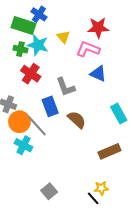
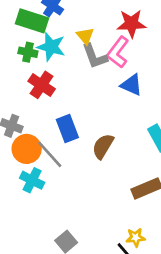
pink L-shape: (88, 49) -> (118, 52), turned -75
gray L-shape: (65, 87) -> (95, 56), moved
brown semicircle: (77, 120) -> (103, 146), turned -102

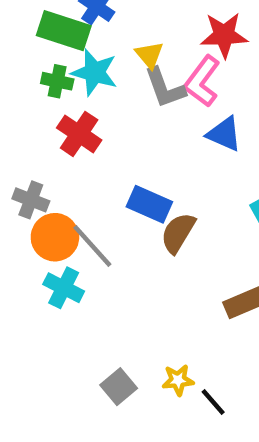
blue rectangle: (67, 128) -> (149, 204), moved, turned -45
yellow star: (136, 237) -> (178, 380), moved

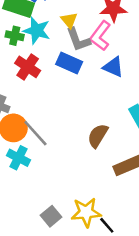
blue rectangle: (149, 204) -> (69, 63), moved
brown semicircle: (178, 233) -> (98, 136), moved
yellow star: (178, 380) -> (86, 212), size x1.6

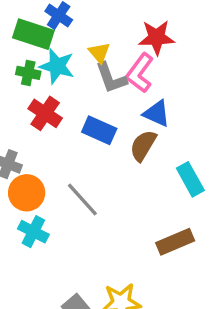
blue rectangle: (69, 63) -> (99, 130), moved
gray line: (35, 133) -> (82, 200), moved
brown semicircle: (98, 136) -> (143, 146), moved

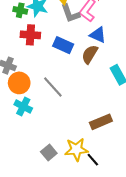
red cross: (45, 113) -> (30, 35), turned -30
brown rectangle: (175, 242) -> (101, 122), moved

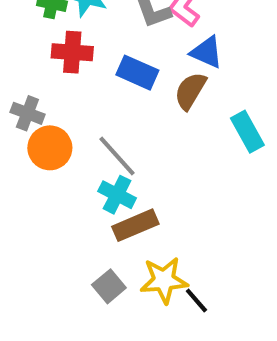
cyan cross: (23, 106) -> (117, 195), moved
brown rectangle: (101, 122) -> (135, 225), moved

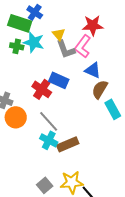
red cross: (72, 52) -> (42, 89), moved, turned 30
brown semicircle: (190, 91) -> (100, 89), moved
brown rectangle: (135, 225) -> (68, 144), moved

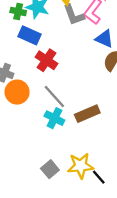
blue rectangle: (59, 80) -> (29, 35), moved
brown rectangle: (68, 144) -> (87, 114), moved

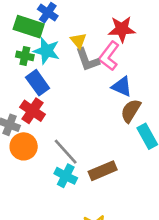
blue rectangle: (29, 35) -> (38, 83), turned 30
red cross: (47, 60) -> (33, 111), moved

